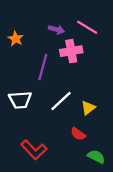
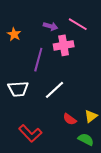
yellow triangle: (88, 108) -> (91, 116), moved

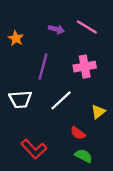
pink cross: (64, 45) -> (85, 67), moved
yellow triangle: (91, 116) -> (98, 112), moved
green semicircle: (86, 139) -> (84, 156), moved

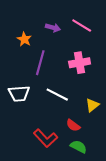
orange star: (16, 38) -> (24, 39), moved
white line: (61, 100) -> (57, 95), turned 70
red L-shape: (34, 149) -> (46, 138), moved

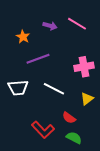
purple line: (40, 63) -> (38, 59), turned 55
pink cross: (80, 63) -> (84, 67), moved

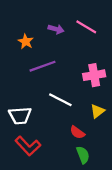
white trapezoid: (18, 88) -> (20, 116), moved
red L-shape: (43, 130) -> (28, 146), moved
green semicircle: (74, 138) -> (83, 155), turned 42

